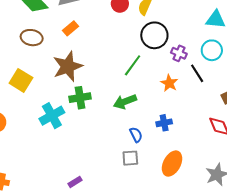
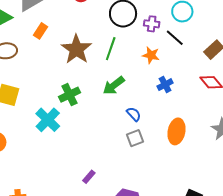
brown star: (68, 66) -> (76, 49), moved
blue cross: (164, 123) -> (165, 85), moved

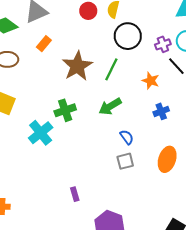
purple cross: (152, 24) -> (163, 44), moved, turned -35
purple rectangle: (89, 177) -> (75, 194), turned -64

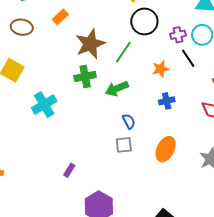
orange star: (151, 81) -> (161, 69), turned 30
green cross: (65, 110) -> (85, 76), moved
purple rectangle: (75, 194) -> (69, 170), turned 40

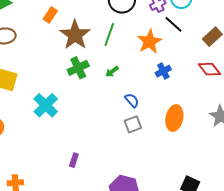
orange rectangle: (60, 17) -> (50, 15), moved
orange star: (161, 69) -> (149, 42), size x1.4
green arrow: (117, 89) -> (112, 72), size x0.6
purple rectangle: (69, 170) -> (74, 160), moved

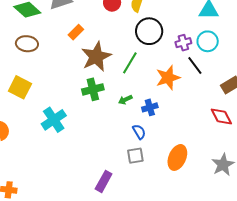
blue cross: (163, 71) -> (150, 107), moved
purple rectangle: (74, 160) -> (104, 181), moved, size x1.5

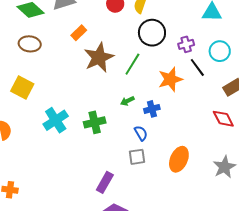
cyan circle: (208, 41) -> (220, 51), moved
green cross: (93, 89) -> (95, 122), moved

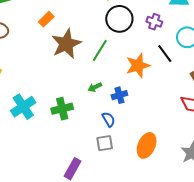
purple cross: (186, 44) -> (154, 22), moved, turned 35

